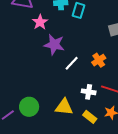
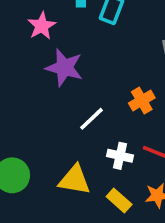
white line: (72, 63) -> (91, 119), moved

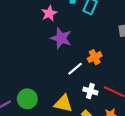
orange cross: (142, 101) -> (95, 57), moved

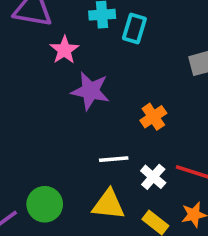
white line: (75, 69) -> (114, 159), moved, turned 42
white cross: (90, 91) -> (153, 177), turned 32

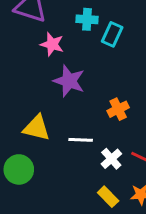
pink star: (64, 50) -> (52, 44), turned -30
yellow triangle: (108, 205) -> (37, 128), moved

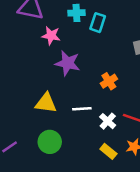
green circle: (19, 169) -> (50, 142), moved

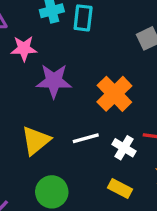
orange cross: (109, 81) -> (114, 94), size x1.5
yellow triangle: (46, 103) -> (36, 141), turned -35
yellow rectangle: (108, 151) -> (120, 189), moved

